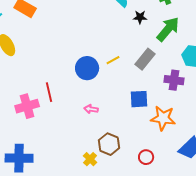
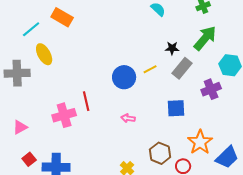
black star: (140, 17) -> (172, 48), moved
purple cross: (174, 80) -> (211, 89), turned -30
orange star: (163, 118) -> (200, 142), moved, turned 30
brown hexagon: (109, 144) -> (160, 153), moved

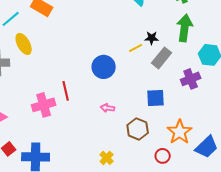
green arrow: (205, 38) -> (185, 28), turned -32
yellow line: (150, 69) -> (136, 48), moved
brown hexagon: (160, 153) -> (138, 129), moved

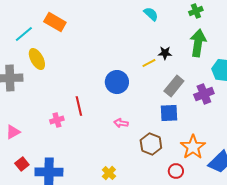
gray rectangle: (162, 58) -> (174, 86), moved
pink cross: (44, 105) -> (57, 120), size x0.6
yellow cross: (107, 158) -> (109, 173), moved

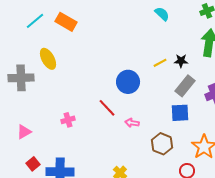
cyan line: (24, 34) -> (35, 21), moved
black star: (165, 53) -> (181, 61), moved
red line: (79, 106) -> (107, 108), moved, turned -30

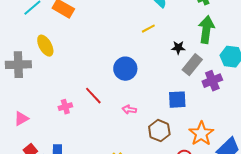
yellow line: (160, 63) -> (148, 29), moved
gray rectangle: (185, 86) -> (192, 65), moved
red line: (107, 108) -> (93, 96), moved

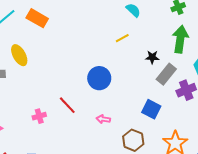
blue square: (177, 100) -> (151, 109), turned 30

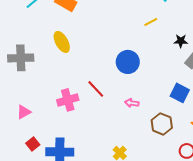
yellow ellipse: (19, 55) -> (62, 42), moved
pink cross: (39, 116) -> (68, 100), size x1.5

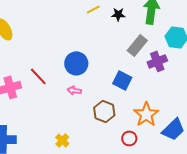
black star: (181, 41) -> (118, 14), moved
blue circle: (128, 62) -> (76, 63), moved

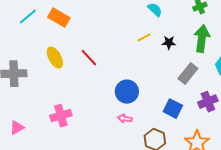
purple cross: (157, 61) -> (208, 102), moved
red line: (38, 76) -> (89, 58), moved

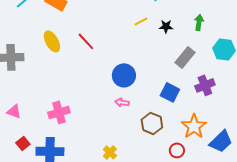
green arrow: (202, 39) -> (199, 22), size x0.6
pink cross: (61, 116) -> (59, 112), moved
pink triangle: (17, 128) -> (14, 111), turned 49

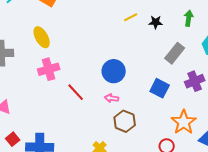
red line: (86, 41) -> (76, 92), moved
pink cross: (59, 112) -> (49, 69), moved
brown hexagon: (152, 123) -> (125, 121), moved

